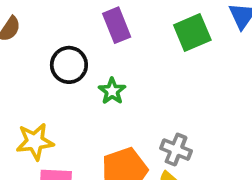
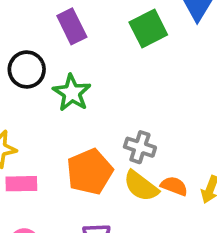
green star: (112, 91) -> (72, 93), size x1.4

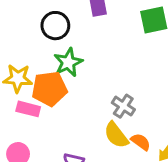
green star: (72, 93) -> (68, 62), moved
orange pentagon: (90, 172) -> (49, 89), moved

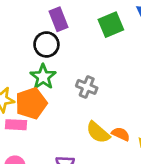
black circle: (55, 26) -> (46, 44), moved
gray cross: (123, 106) -> (87, 87), moved

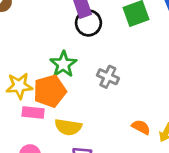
black circle: (46, 44) -> (88, 23), moved
yellow semicircle: (98, 132) -> (68, 127), moved, turned -35

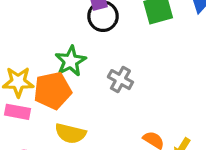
pink rectangle: (33, 113) -> (18, 112), moved

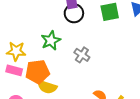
orange pentagon: (53, 91) -> (37, 72), moved

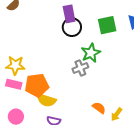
green star: (51, 40) -> (91, 53), moved
gray cross: (82, 55) -> (80, 68), turned 35

